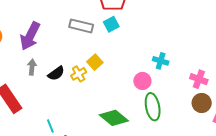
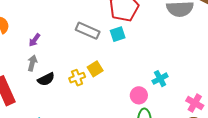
purple arrow: (30, 36) -> (35, 40), moved, size x0.5
cyan cross: (161, 61) -> (160, 79), turned 35
black semicircle: (56, 73) -> (46, 79), moved

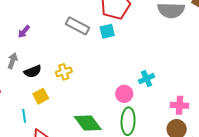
gray arrow: (32, 63) -> (13, 61), moved
yellow square: (95, 69) -> (41, 96), moved
pink cross: (195, 103) -> (179, 105), turned -30

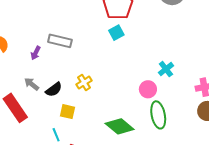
gray rectangle: (78, 26) -> (60, 41), moved
gray arrow: (13, 61) -> (32, 84), turned -56
yellow square: (41, 96) -> (67, 112), turned -35

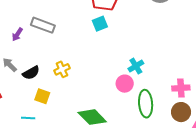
cyan cross: (166, 69) -> (136, 66), moved
green ellipse: (158, 115) -> (146, 104), moved
cyan line: (56, 135) -> (28, 118), turned -72

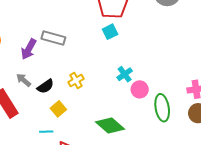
purple arrow: (17, 34) -> (29, 49), size x1.5
cyan cross: (136, 66) -> (125, 74), moved
yellow square: (42, 96) -> (58, 109), turned 35

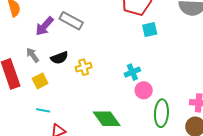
cyan square: (110, 32) -> (150, 30), moved
black semicircle: (45, 86) -> (59, 58), moved
yellow square: (58, 109) -> (40, 81), moved

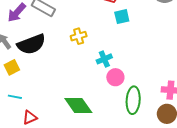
black semicircle: (59, 58) -> (31, 44), size x1.6
yellow cross: (84, 67) -> (79, 36), moved

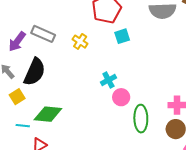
yellow cross: (79, 36) -> (80, 42), moved, turned -35
black semicircle: (31, 44) -> (35, 72), turned -40
green diamond: (78, 106) -> (48, 114), moved, turned -44

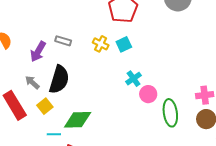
gray rectangle: (43, 34) -> (63, 41), size x0.7
cyan square: (122, 36) -> (124, 44), moved

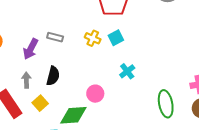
black semicircle: (59, 79) -> (53, 76), size x0.7
gray arrow: (32, 82) -> (26, 80), turned 49
pink circle: (148, 94) -> (95, 94), moved

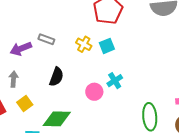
purple arrow: (31, 49) -> (21, 49), turned 35
black semicircle: (53, 76) -> (56, 77), moved
pink circle: (95, 94) -> (94, 92), moved

